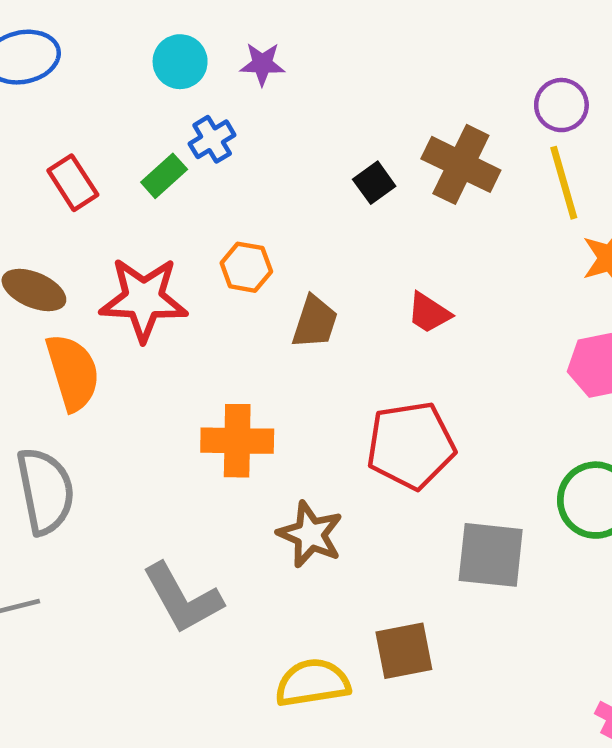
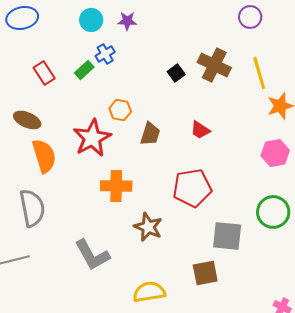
purple circle: (561, 105) -> (250, 17), moved
red star: (144, 299) -> (92, 138), moved, turned -30
brown square: (404, 651) -> (205, 273), moved

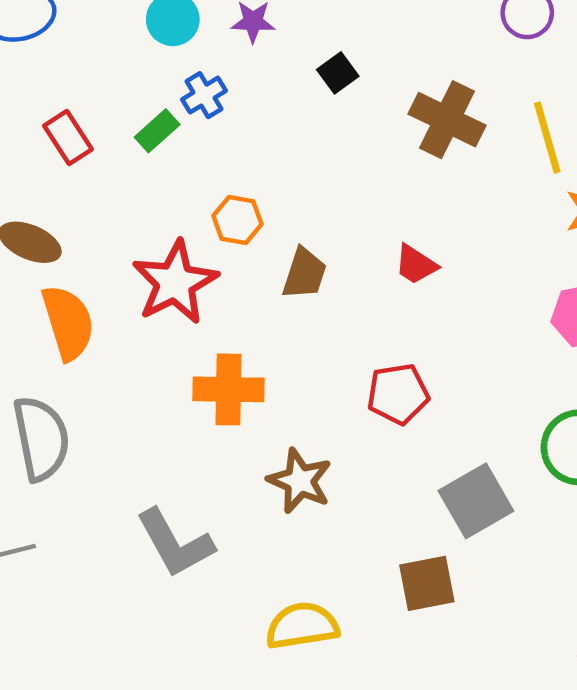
black square: (176, 73) -> (338, 73), moved
red pentagon: (192, 188) -> (398, 394), size x0.7
gray square: (227, 236) -> (476, 501), turned -36

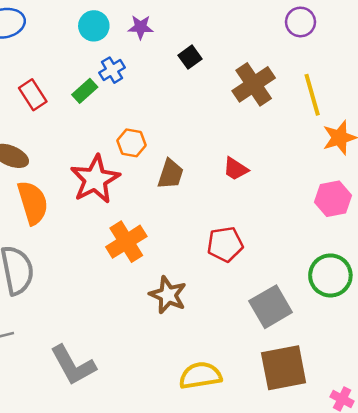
brown cross: (447, 120) -> (254, 84), turned 30
orange cross: (229, 389) -> (126, 242), turned -33
gray L-shape: (175, 543) -> (73, 365), moved
brown square: (427, 583) -> (284, 368), moved, size x1.4
yellow semicircle: (302, 626) -> (200, 376), moved

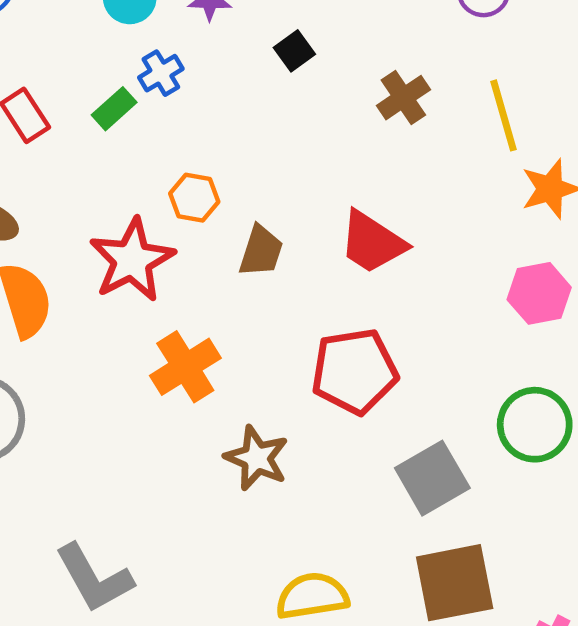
brown cross: (254, 84) -> (403, 98), size x0.7
red trapezoid: (235, 169) -> (372, 242), size x1.6
red pentagon: (225, 244) -> (354, 371), size x1.4

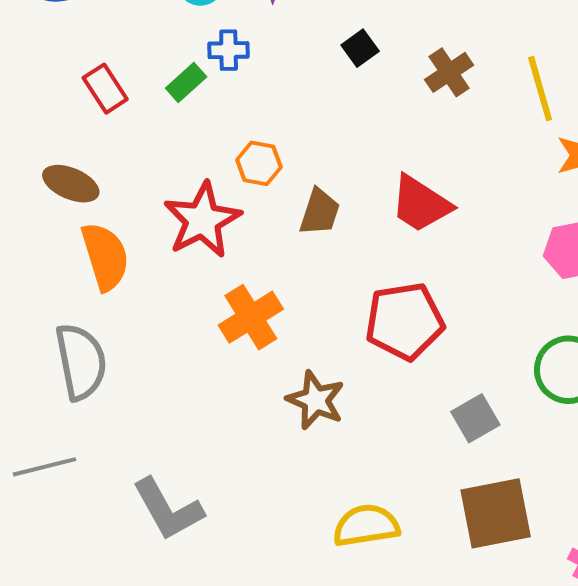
black square: (294, 51) -> (360, 48), moved
blue cross: (161, 73) -> (229, 50), turned 30
gray square: (432, 478) -> (475, 418), size x0.7

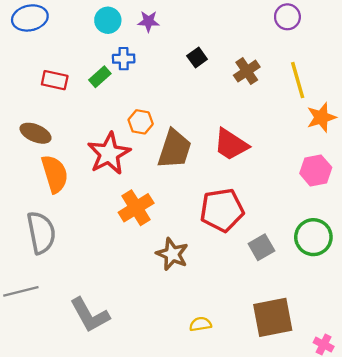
red rectangle: (105, 89) -> (55, 80), turned -45
brown trapezoid: (320, 212) -> (174, 149), size x1.5
gray square: (475, 418) -> (261, 247), moved
yellow semicircle: (366, 525) -> (200, 324), size x0.6

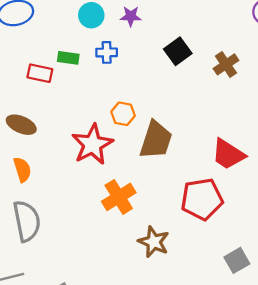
black square: (197, 58) -> (178, 51), size x1.4
green rectangle: (100, 77) -> (68, 58), moved, turned 50
red trapezoid: (231, 144) -> (228, 154), moved
orange semicircle: (55, 174) -> (22, 170), moved, size x0.7
gray square: (261, 247) -> (237, 260), moved

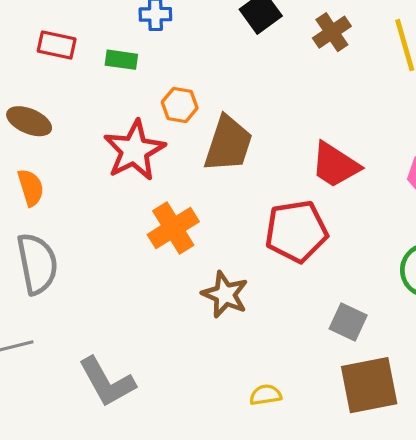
green rectangle: (68, 58) -> (121, 60), moved
gray square: (237, 260) -> (348, 322), turned -35

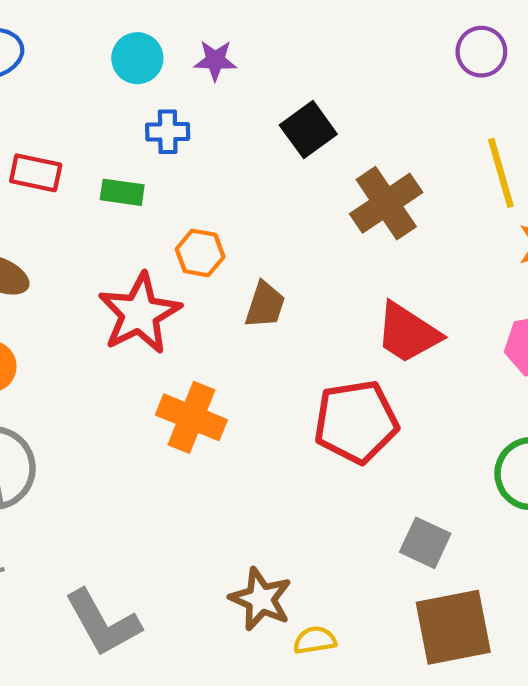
brown cross: (332, 32) -> (386, 203), moved, size x1.4
brown trapezoid: (228, 144) -> (265, 305), size x0.6
orange cross: (173, 228) -> (191, 417), turned -36
brown star: (225, 294) -> (261, 599), moved

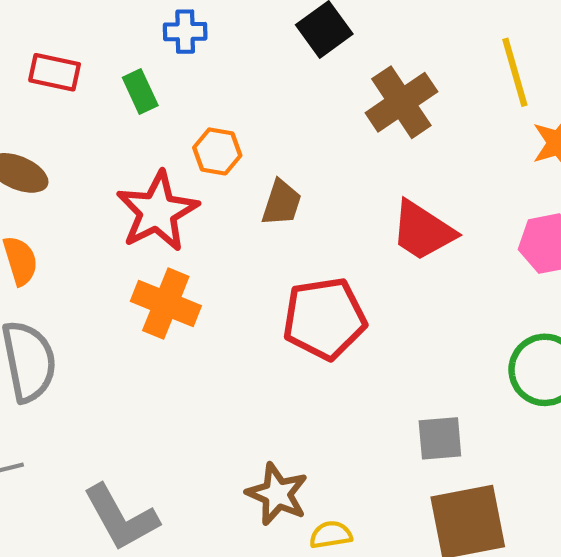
green rectangle: (122, 192) -> (140, 92), turned 57
orange cross: (191, 417) -> (166, 303), moved
red pentagon: (356, 422) -> (324, 318), moved
gray square: (425, 543) -> (440, 438), turned -30

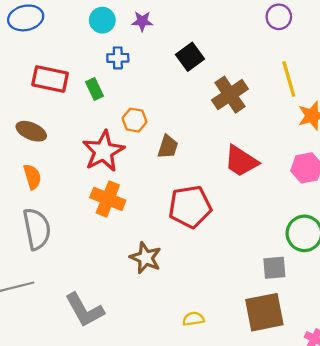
red rectangle: (55, 72) -> (50, 79), size x1.4
gray square: (440, 438) -> (274, 268), moved
brown star: (277, 494) -> (146, 258), moved

